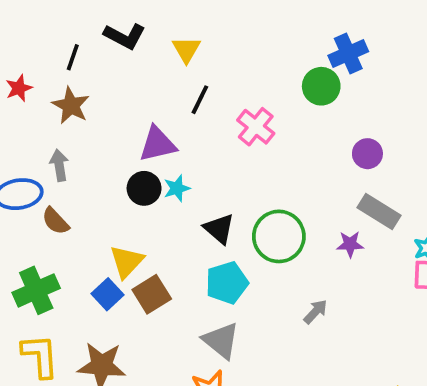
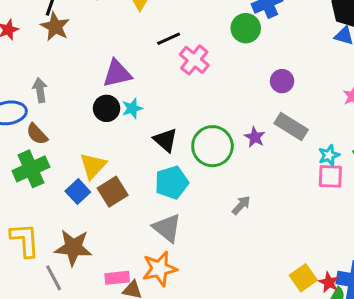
black line: (200, 100) -> (169, 39), moved, turned 40
brown star: (71, 106) -> (55, 27), moved
purple star: (350, 244) -> (255, 137), moved, turned 30
green cross: (36, 290) -> (31, 169), moved

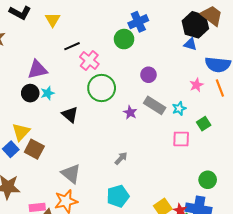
green circle: (212, 146) -> (102, 88), moved
cyan star: (329, 155) -> (179, 108), moved
cyan pentagon: (172, 182) -> (118, 196), moved
brown square: (113, 192) -> (34, 149), turned -30

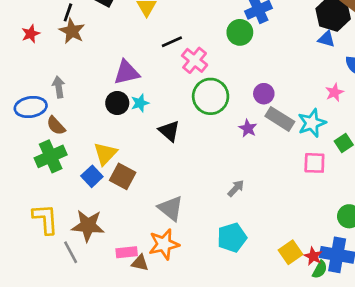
purple circle: (148, 75) -> (264, 94), moved
cyan star: (179, 108) -> (312, 123), size x1.5

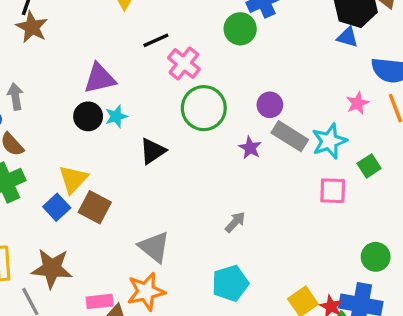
black triangle: (169, 131) -> (153, 151), turned 45

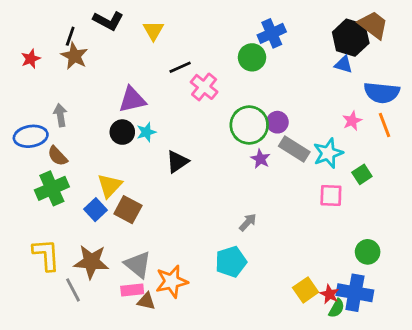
green circle: (204, 108) -> (249, 125), moved
gray triangle: (154, 247) -> (138, 265), moved
cyan pentagon: (230, 283) -> (231, 262), moved

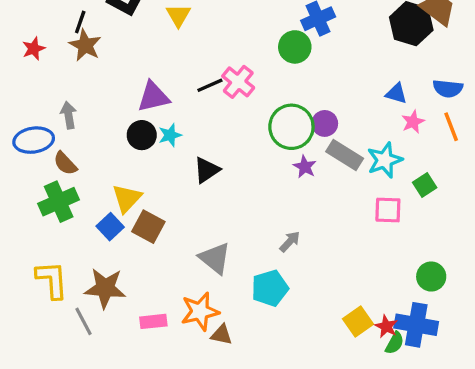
blue triangle: (344, 64) -> (396, 94), moved
black line: (180, 67) -> (210, 85), moved
blue semicircle: (382, 93) -> (448, 89), size x0.7
gray triangle: (138, 265) -> (215, 258), moved
brown triangle: (146, 301) -> (222, 335), moved

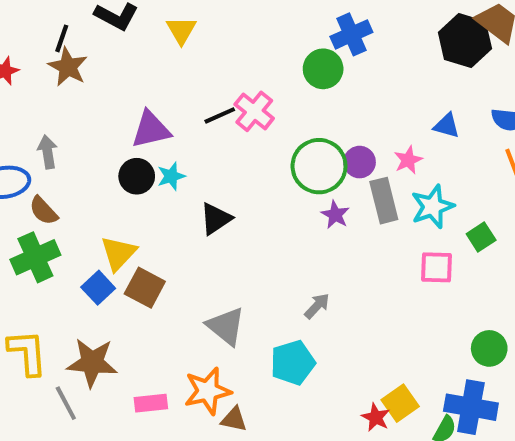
pink star: (413, 122) -> (408, 160), moved
gray rectangle: (345, 155) -> (384, 201), turned 44
red star: (386, 326) -> (376, 417), moved

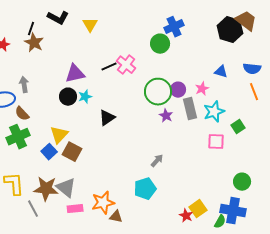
gray triangle: (226, 326) -> (66, 188), moved

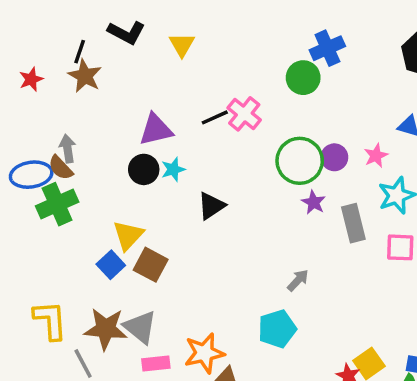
gray rectangle: (190, 109) -> (353, 223), moved
brown semicircle: (22, 114) -> (61, 168), moved
green cross: (18, 137) -> (57, 204), moved

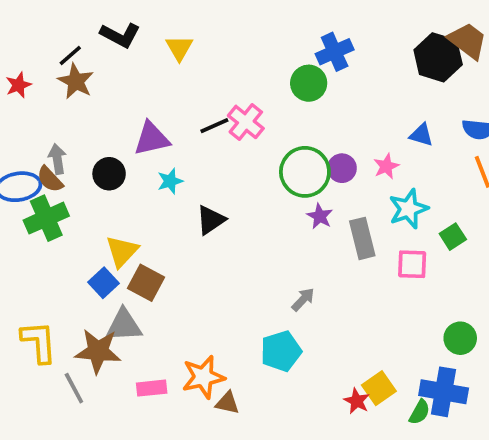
black line: (80, 52) -> (70, 55), turned 30
black circle: (144, 169) -> (109, 174), moved
gray triangle: (140, 327) -> (124, 325), moved, turned -42

